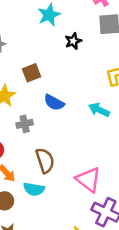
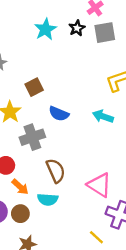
black star: (73, 41) -> (77, 28), moved
gray cross: (25, 124) -> (32, 137), size x1.5

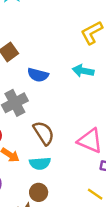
brown circle: (20, 214) -> (39, 192), moved

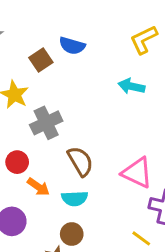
blue semicircle: (38, 75) -> (72, 46), moved

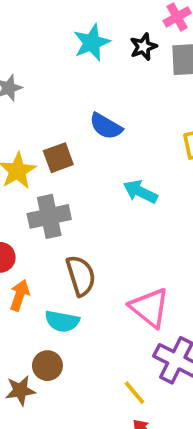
brown square: (41, 60) -> (58, 158), moved
cyan arrow: (131, 86) -> (140, 192), moved
orange arrow: (38, 187) -> (20, 295), turned -120

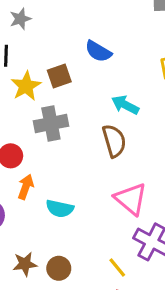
brown semicircle: (81, 276) -> (114, 141), moved
brown circle: (47, 366) -> (59, 268), moved

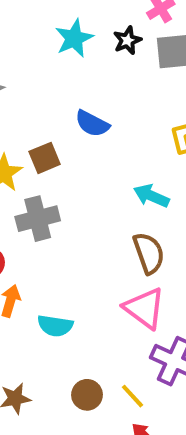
cyan arrow: (125, 105) -> (151, 196), moved
brown semicircle: (114, 141) -> (149, 253), moved
brown circle: (59, 268) -> (87, 395), moved

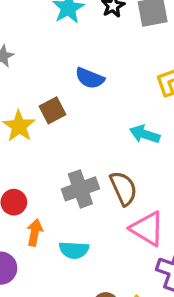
gray cross: (38, 219) -> (80, 189), moved
brown semicircle: (149, 253) -> (123, 188), moved

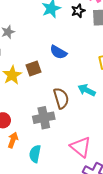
brown semicircle: (123, 188) -> (61, 98), moved
cyan semicircle: (74, 250) -> (35, 154), turned 90

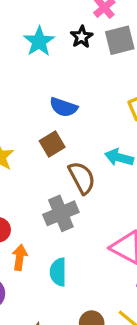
brown square: (33, 68) -> (52, 144), moved

